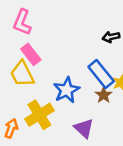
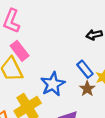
blue rectangle: (101, 74) -> (85, 69), size x0.7

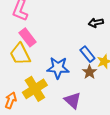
blue star: (53, 84) -> (58, 68), turned 30

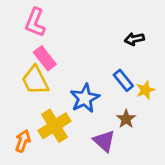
blue star: (58, 68) -> (85, 98), turned -30
brown star: (89, 72) -> (126, 119), moved

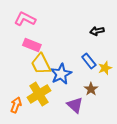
pink L-shape: (35, 22) -> (25, 19), turned 95
pink rectangle: (45, 58) -> (32, 45), turned -30
yellow trapezoid: (35, 80) -> (41, 64), moved

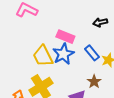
pink rectangle: (32, 45) -> (65, 37), moved
blue star: (61, 74) -> (63, 54), moved

